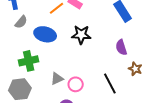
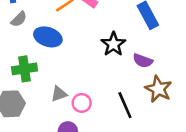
black star: (81, 35) -> (113, 44), moved, turned 30
purple semicircle: (121, 47) -> (143, 61), turned -56
brown star: (135, 69) -> (158, 89), size x1.5

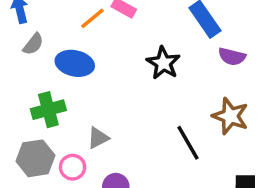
purple semicircle: (143, 61) -> (232, 57), moved
pink circle: (82, 103) -> (73, 167), moved

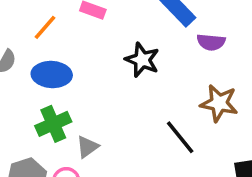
orange line: (93, 18) -> (45, 27), moved
green cross: (48, 110) -> (53, 124), moved

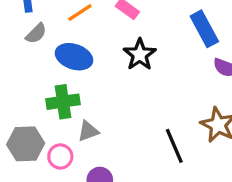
black star: (142, 60) -> (140, 55), moved

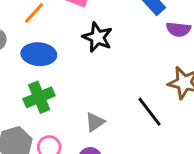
gray triangle: (88, 131) -> (95, 122), moved

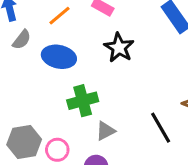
green cross: (39, 97) -> (83, 101), moved

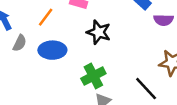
green cross: (83, 101) -> (93, 76), moved

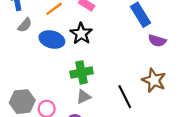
black star: (99, 32) -> (81, 34), moved

